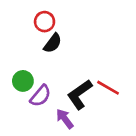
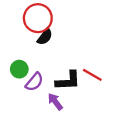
red circle: (45, 22) -> (38, 18), size x1.6
black L-shape: (80, 94) -> (68, 81), turned -148

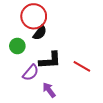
green circle: (19, 69) -> (17, 46), moved
black L-shape: (68, 81) -> (50, 60), moved

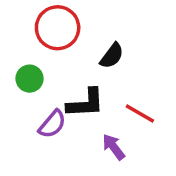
black semicircle: (40, 33) -> (112, 56), moved
purple arrow: (49, 90) -> (114, 147), moved

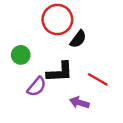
red circle: (58, 28) -> (57, 19), moved
purple arrow: (114, 147) -> (79, 103), turned -36

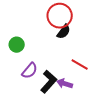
red circle: (57, 19) -> (60, 16), moved
black L-shape: (60, 72) -> (49, 82), moved, turned -45

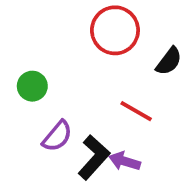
black semicircle: (64, 32) -> (169, 61), moved
red line: (80, 65) -> (136, 111), moved

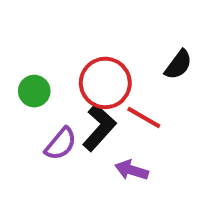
red circle: (115, 30) -> (105, 83), moved
black L-shape: (94, 157) -> (99, 128), moved

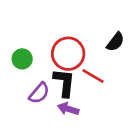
black L-shape: (99, 128) -> (64, 83), turned -36
purple arrow: (132, 170) -> (68, 109), moved

